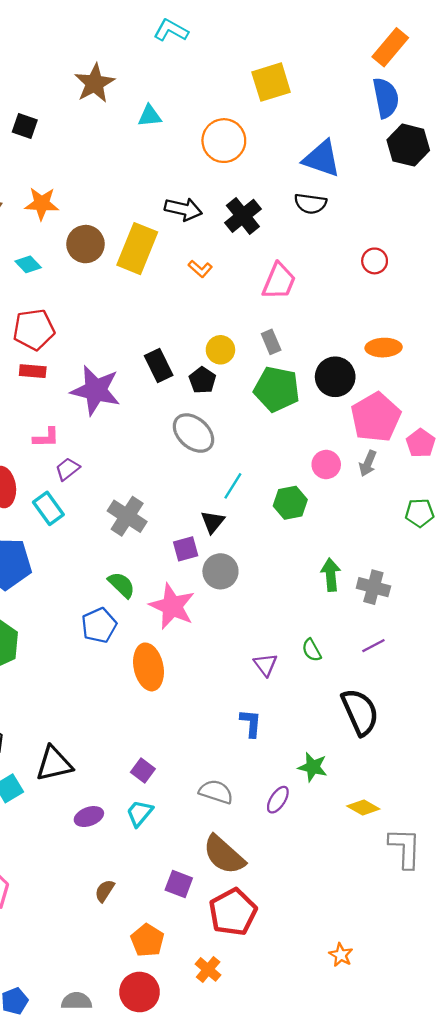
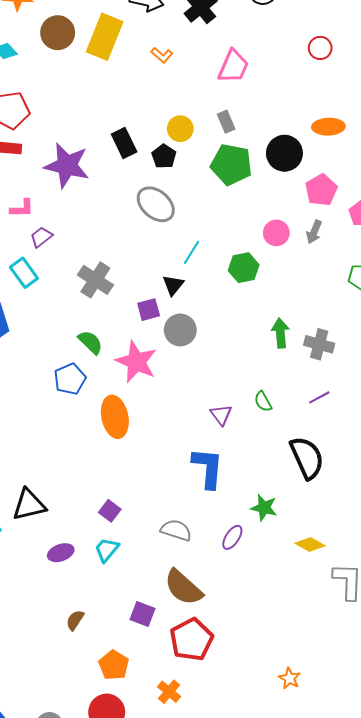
pink pentagon: (376, 417) -> (321, 190), size x0.7
blue L-shape: (251, 723) -> (208, 468), size x1.6

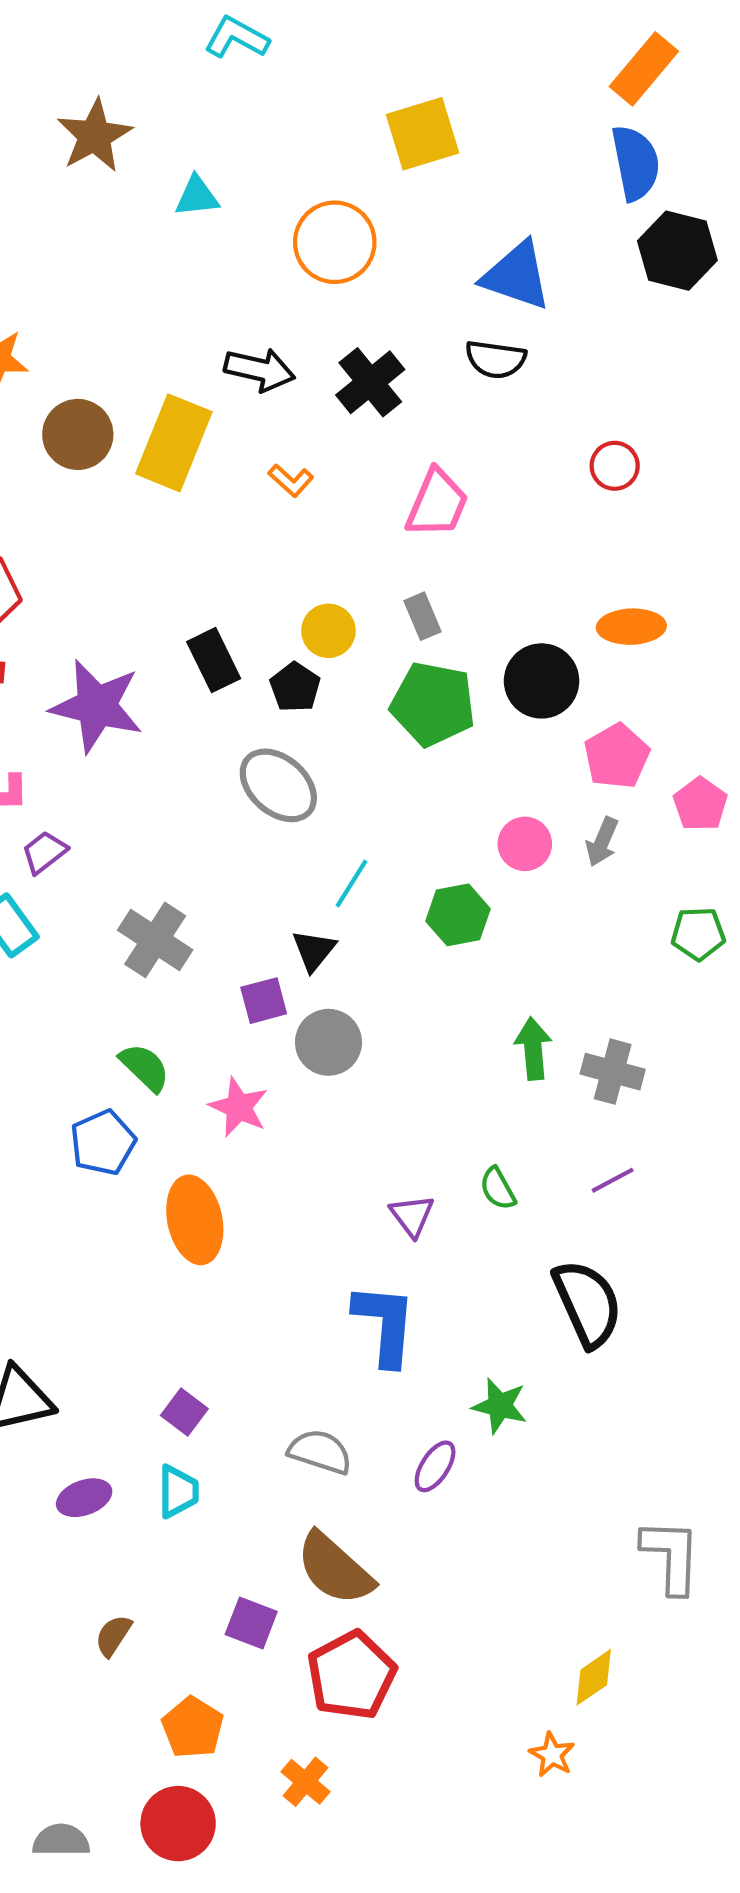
pink star: (136, 362) -> (239, 1107), size x0.7
yellow diamond: (310, 545) -> (594, 1677), moved, turned -64
cyan trapezoid: (107, 550) -> (178, 1491), turned 140

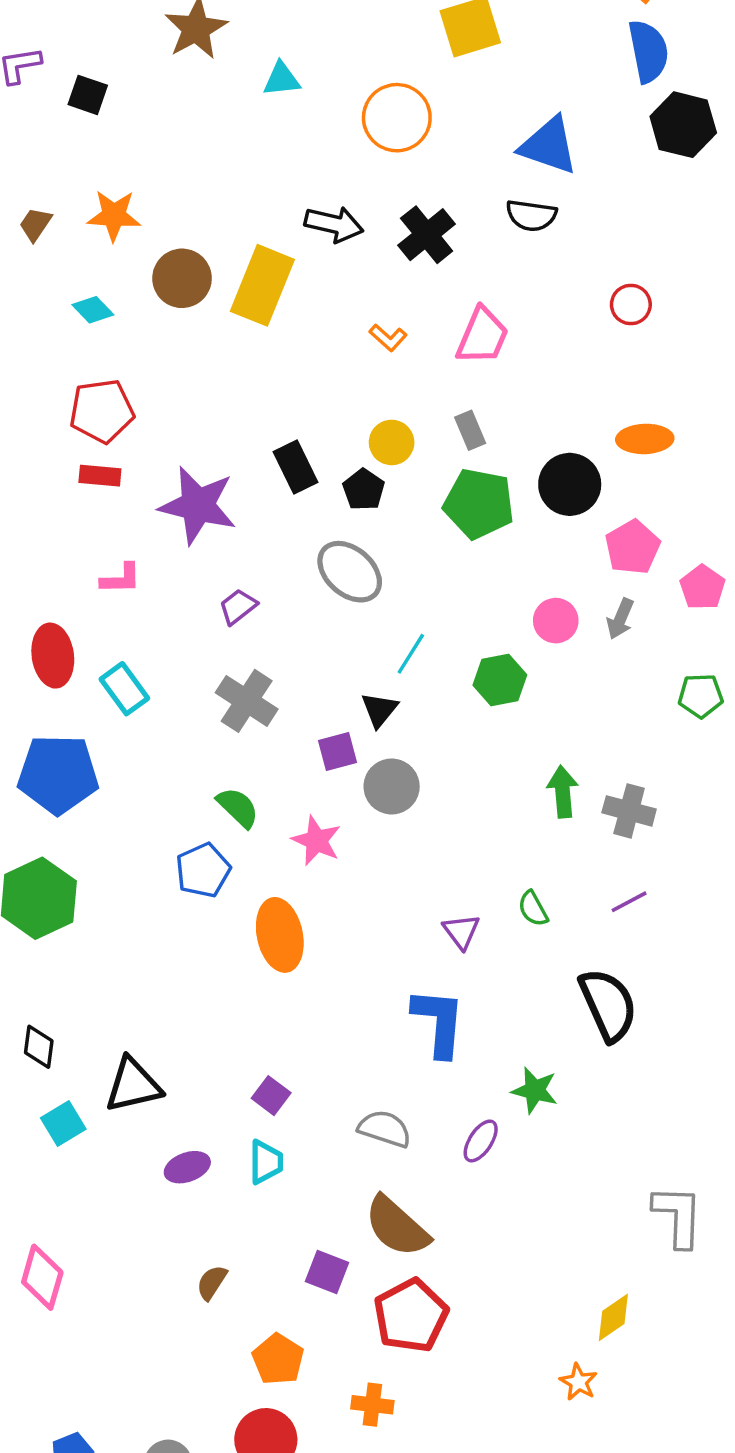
orange L-shape: (291, 480) -> (388, 338), moved
purple trapezoid: (44, 852) -> (238, 607), moved
orange cross: (305, 1782) -> (372, 1405), turned -33

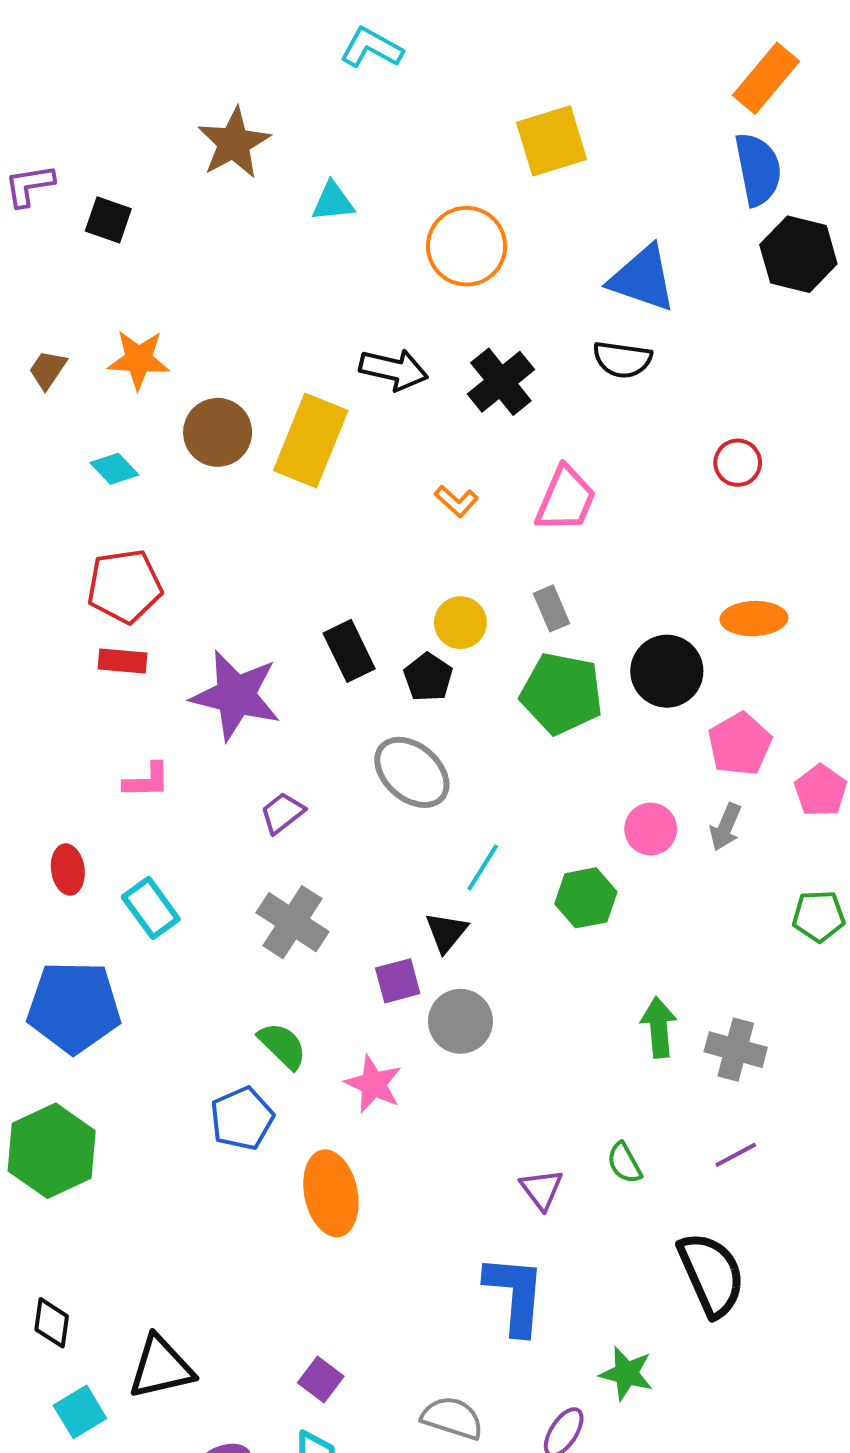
red ellipse: (53, 656) -> (68, 870), size x0.7

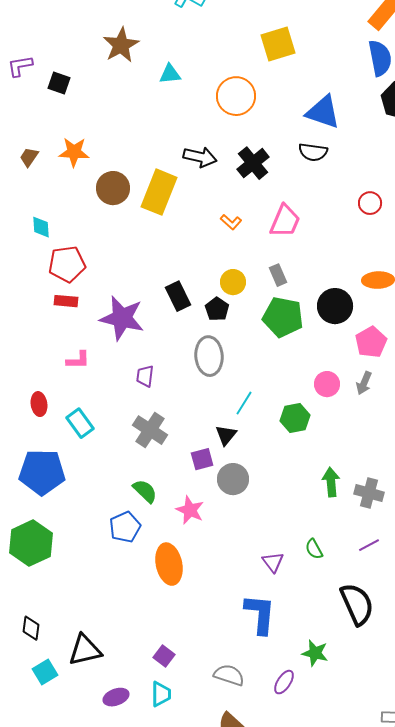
cyan diamond: (114, 469) -> (41, 227), moved, turned 40
gray ellipse: (412, 772) -> (209, 356), turned 45
purple trapezoid: (282, 813) -> (145, 376), turned -45

